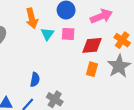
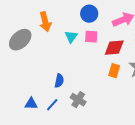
orange arrow: (32, 18) -> (45, 22), moved

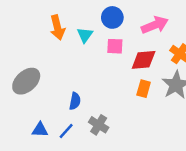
cyan triangle: (71, 37) -> (85, 35), moved
gray ellipse: (20, 40) -> (26, 81), moved

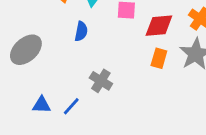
blue semicircle: (75, 101) -> (81, 31), moved
gray cross: (99, 125) -> (101, 81), moved

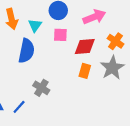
blue semicircle: (81, 31) -> (26, 51), size x1.6

